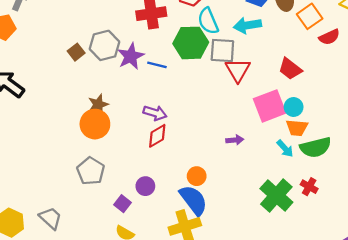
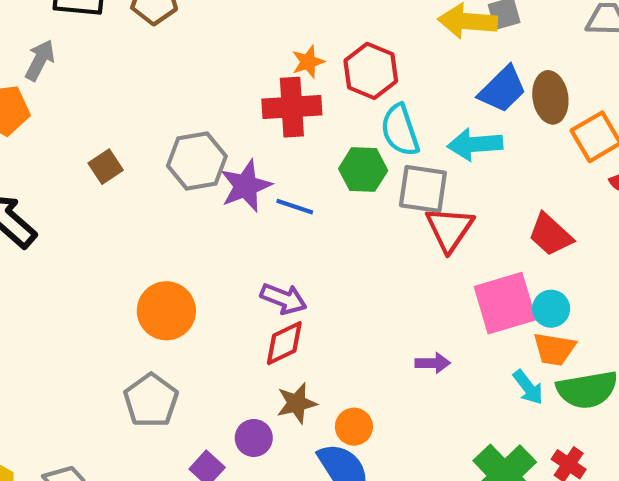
green hexagon: (191, 43) -> (363, 170), size x0.7
brown square: (76, 52) -> (106, 167), moved
brown star: (98, 104) -> (297, 403), moved

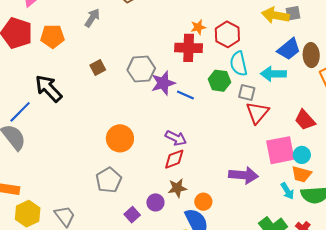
gray arrow: (40, 60) -> (92, 18), moved
gray square: (423, 189) -> (247, 93), size x0.7
purple arrow: (433, 363) -> (243, 175), size x1.8

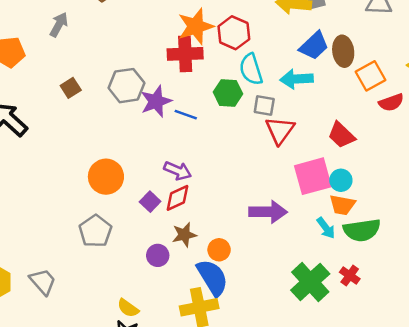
orange star: (198, 27) -> (196, 26), size x1.8
purple square: (132, 215) -> (150, 202), moved

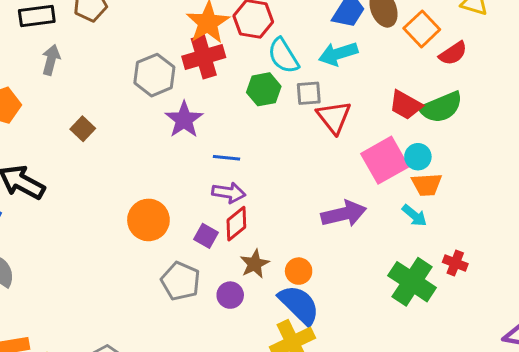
gray hexagon: (127, 86) -> (154, 75), moved
blue line: (186, 115) -> (227, 158), moved
green semicircle: (362, 230) -> (441, 107), moved
gray pentagon: (95, 231) -> (181, 281), moved

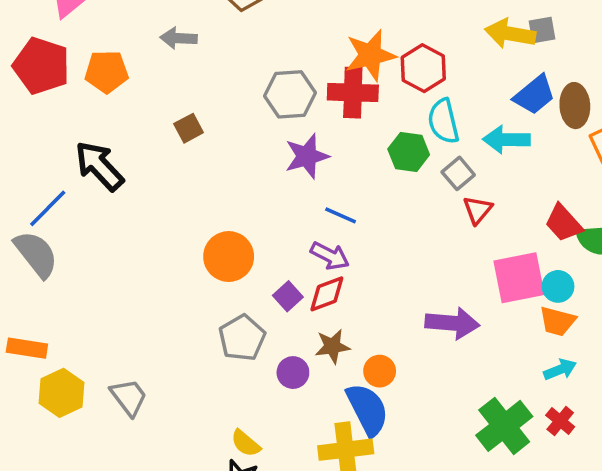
gray arrow: (51, 60) -> (179, 38), turned -120
gray square: (309, 93) -> (458, 173), turned 36
red triangle: (334, 117) -> (478, 210), size x0.7
cyan arrow: (414, 215) -> (560, 369), moved, turned -80

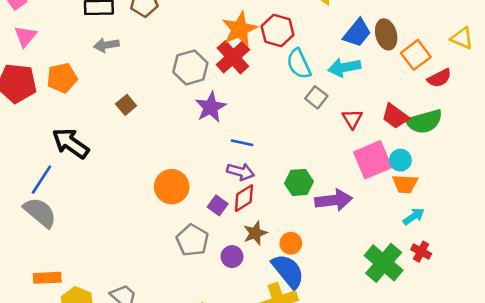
red cross: (353, 93) -> (233, 57), turned -32
green hexagon: (409, 152) -> (299, 182), moved
red triangle: (478, 210) -> (352, 119), moved

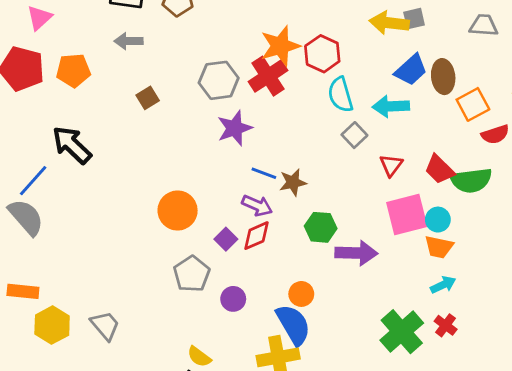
brown square: (126, 105) -> (148, 98), moved
brown star: (255, 233) -> (293, 182), moved

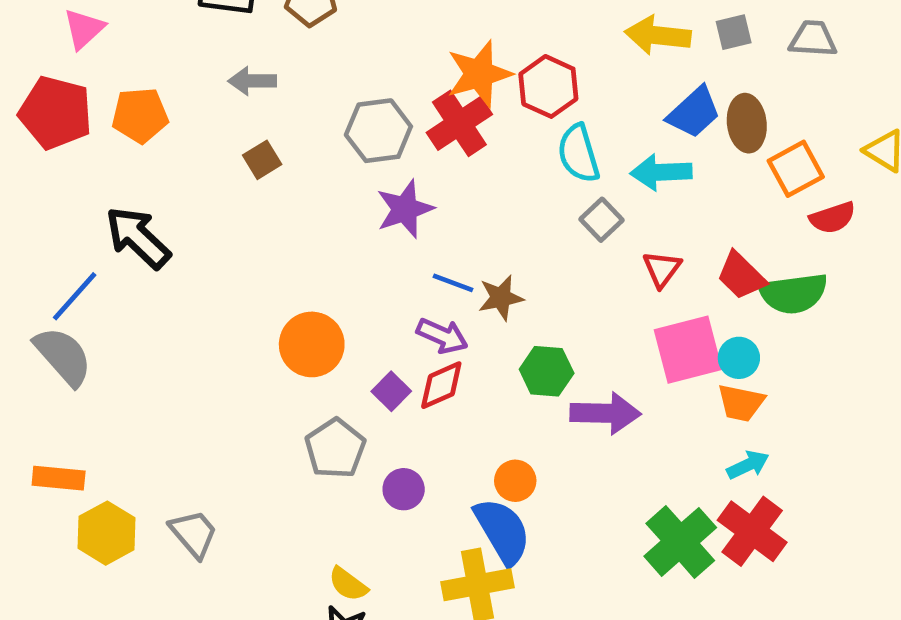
gray square: (414, 19) -> (734, 32), moved
gray arrow: (129, 41) -> (252, 81), moved
red cross: (446, 325) -> (752, 531), size x1.8

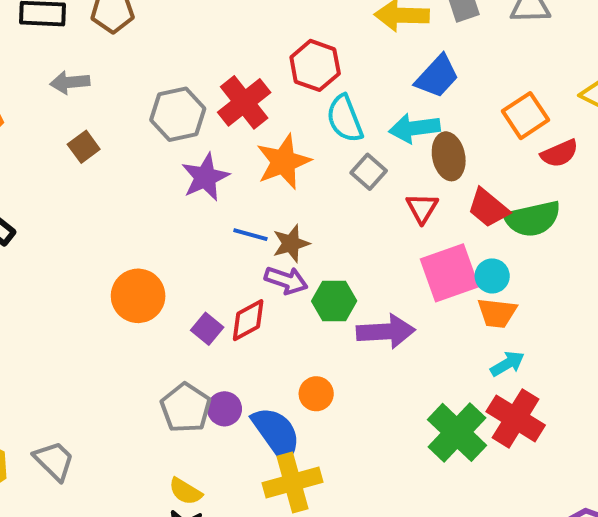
orange star: (479, 74) -> (283, 162), moved
brown ellipse: (747, 123) -> (449, 156), moved
purple arrow: (442, 336) -> (286, 280), moved
gray pentagon: (335, 448) -> (186, 408), moved
blue semicircle: (502, 531) -> (276, 434), moved

